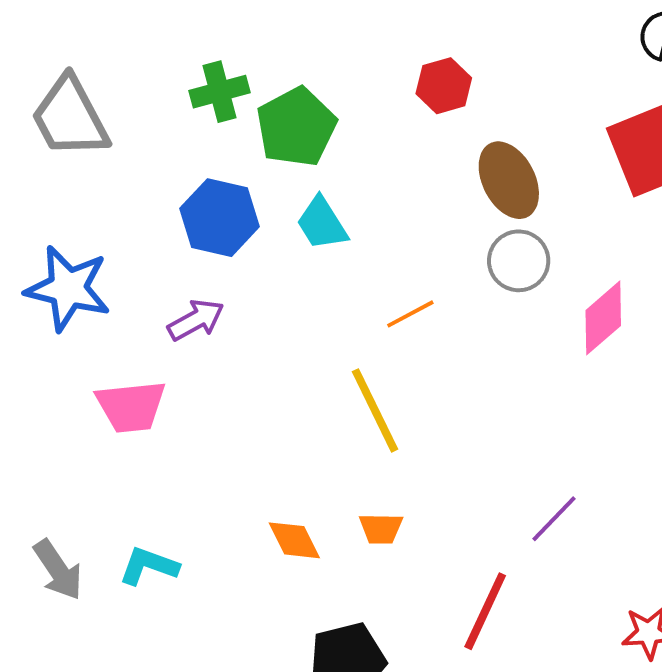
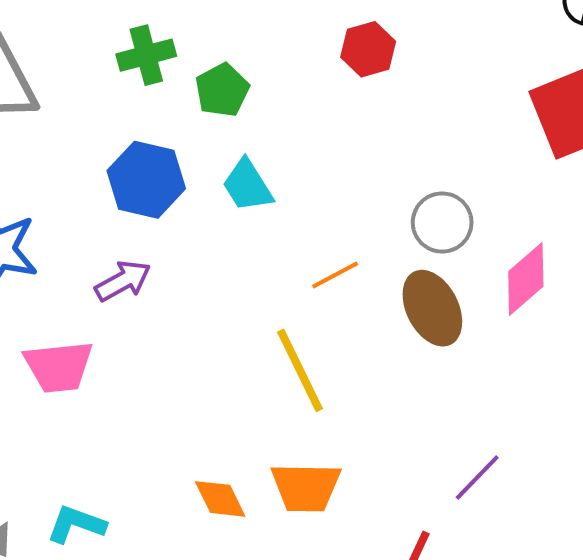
green pentagon: (296, 127) -> (222, 90), size x0.7
brown ellipse: (509, 180) -> (432, 308), moved
orange trapezoid: (381, 529) -> (306, 487), size x1.6

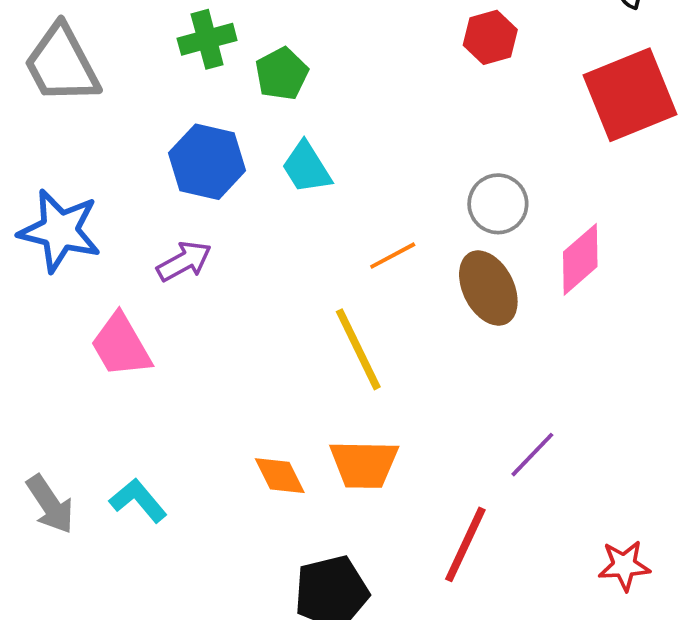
red hexagon: (368, 49) -> (490, 37), moved
pink trapezoid: (59, 367) -> (121, 345), turned 66
cyan L-shape: (76, 524) -> (138, 500), turned 30

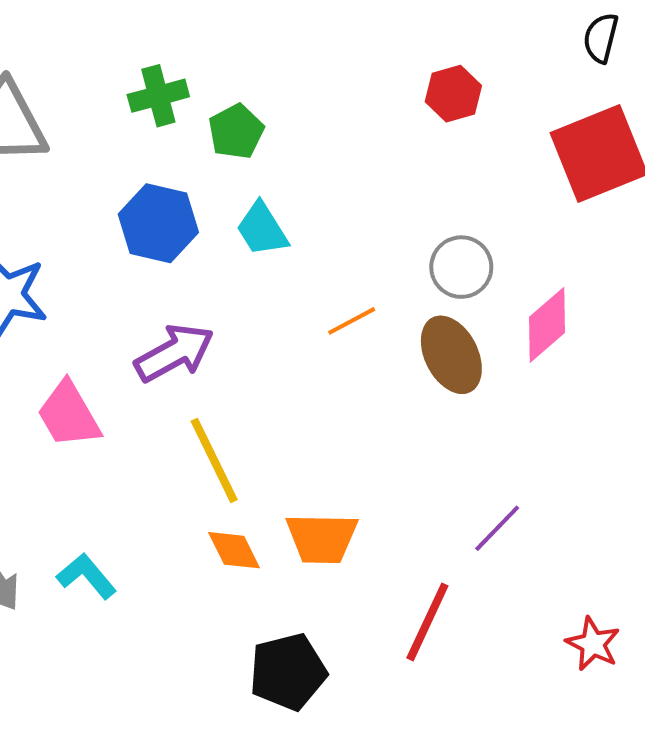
purple arrow: (184, 261) -> (174, 353), moved, size x1.4
yellow line: (358, 349) -> (214, 460), moved
red star: (624, 566) -> (593, 644), turned 30

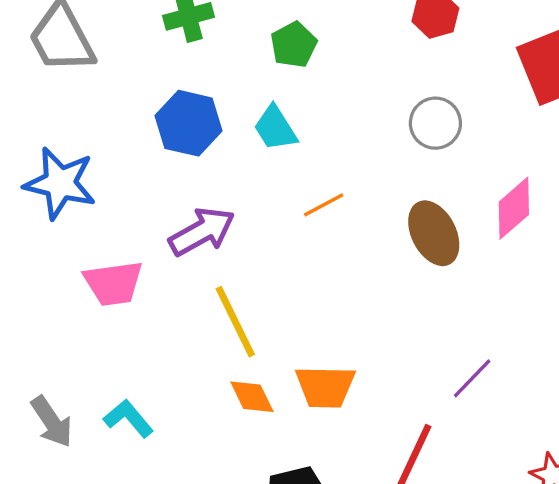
green pentagon: (236, 132) -> (294, 45), moved
gray circle: (461, 267) -> (435, 123), moved
orange line: (352, 321) -> (324, 205), moved
pink trapezoid: (69, 415) -> (113, 283), turned -68

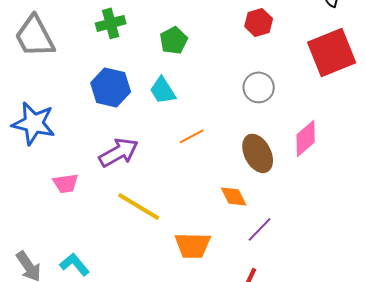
pink trapezoid: (113, 283) -> (66, 183), size x0.7
yellow line: (235, 322) -> (139, 206), turned -33
purple line: (472, 378) -> (260, 229), moved
orange diamond: (252, 397) -> (234, 196), moved

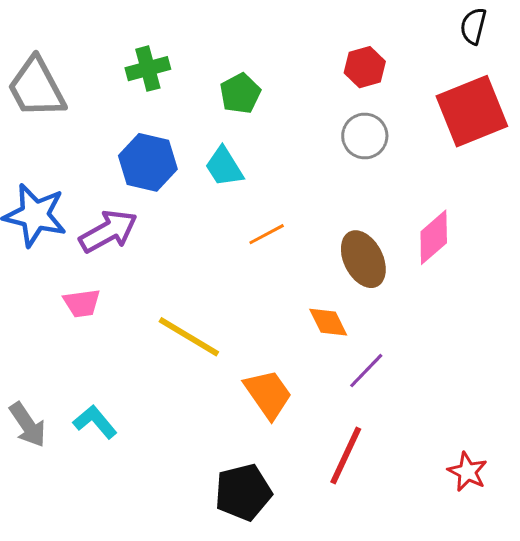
gray circle: (259, 87) -> (365, 136), moved
purple arrow: (119, 152) -> (108, 231), moved
orange trapezoid: (193, 245) -> (268, 394), turned -126

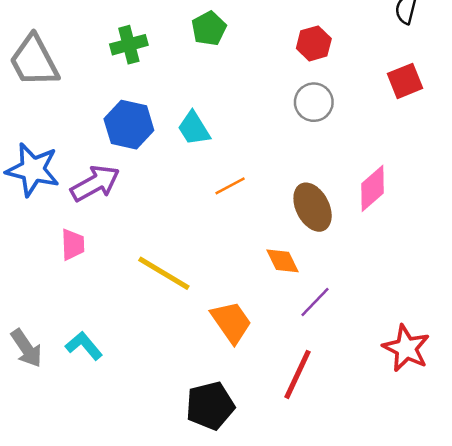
green pentagon: (240, 93) -> (209, 28), moved
red square: (472, 111) -> (405, 81), size x0.6
pink trapezoid: (82, 303) -> (73, 245), turned -84
red star: (467, 472) -> (406, 348), moved, size x1.4

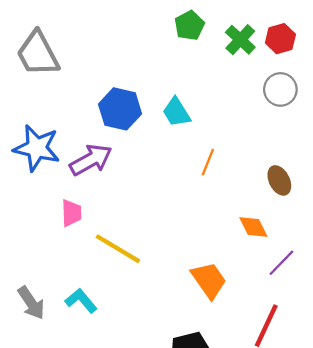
green cross: (129, 45) -> (240, 40), moved, turned -32
orange line: (230, 186) -> (208, 162), turned -40
brown ellipse: (313, 207) -> (279, 180), size x0.7
yellow line: (164, 273) -> (118, 249), moved

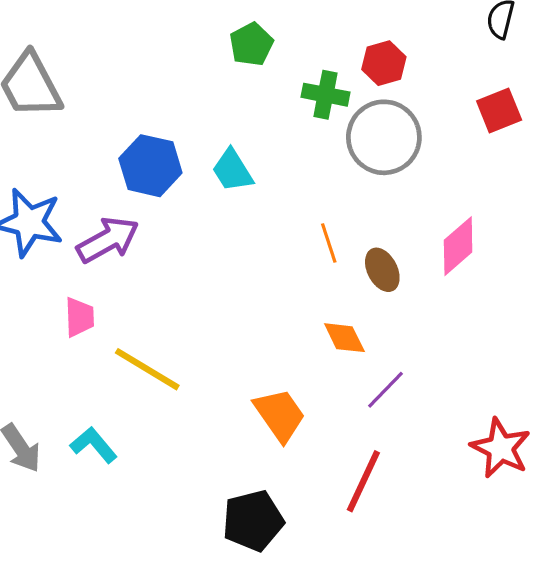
green cross: (240, 40) -> (326, 95), moved, turned -32
gray circle: (280, 89) -> (384, 137), size x1.5
orange line: (208, 162) -> (329, 243), moved, turned -40

